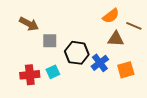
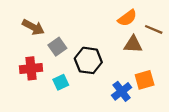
gray square: (50, 41) -> (57, 47), turned -35
blue cross: (100, 63) -> (122, 91), moved
red cross: (30, 75) -> (31, 68), moved

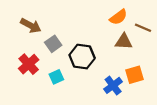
red cross: (31, 68) -> (29, 64), turned -36

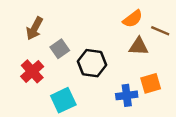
brown arrow: (31, 26) -> (35, 28), turned 90
cyan square: (56, 77) -> (63, 100), moved, size x1.5
blue cross: (113, 85) -> (127, 95), turned 30

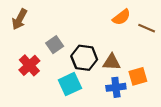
brown arrow: (35, 28) -> (19, 19), moved
brown triangle: (139, 46) -> (112, 62), moved
cyan square: (63, 100) -> (70, 84), moved

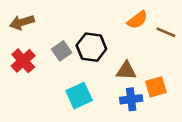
brown arrow: (19, 19) -> (22, 22), turned 45
black hexagon: (84, 58) -> (91, 47), moved
red cross: (29, 65) -> (23, 61), moved

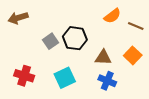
red cross: (23, 61) -> (24, 76), moved, turned -30
orange square: (156, 87) -> (133, 55), moved, turned -30
blue cross: (131, 99) -> (107, 81), turned 30

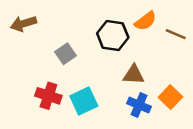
black hexagon: (75, 38) -> (113, 35), moved
orange square: (133, 55) -> (170, 97), moved
red cross: (24, 76) -> (48, 96), moved

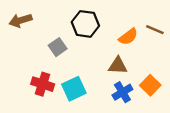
orange semicircle: (145, 21) -> (128, 37), moved
black hexagon: (113, 35) -> (85, 24), moved
blue cross: (139, 105) -> (122, 92), turned 36

